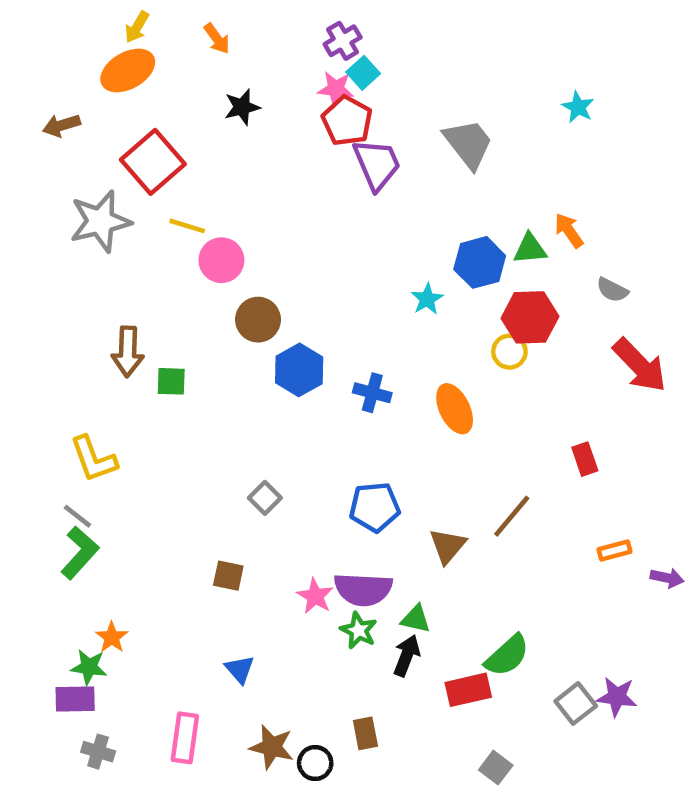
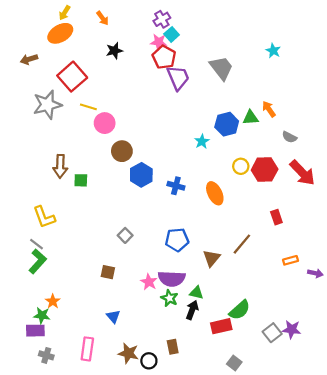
red hexagon: (530, 317) -> (265, 170), moved

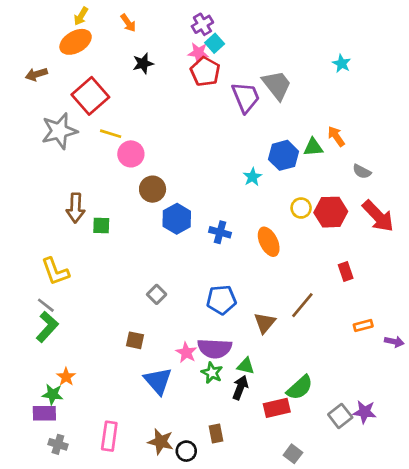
purple trapezoid: (178, 78) -> (246, 97), moved
blue triangle: (113, 316) -> (158, 381), moved, size x1.6

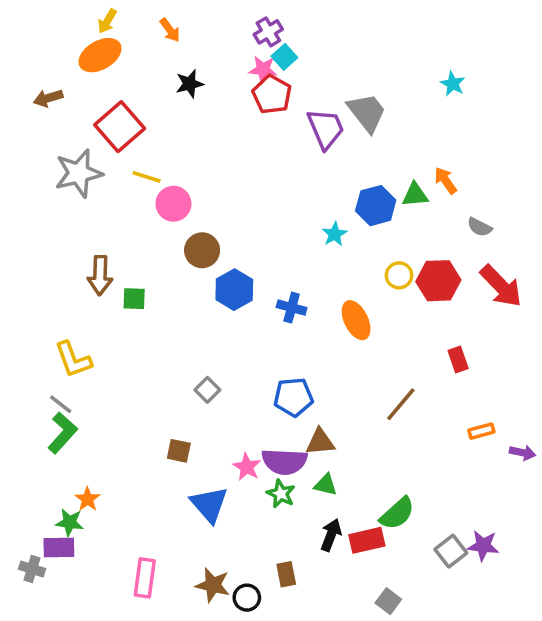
brown triangle: (265, 323) -> (320, 442), moved, turned 45
black arrow: (240, 388) -> (331, 535), moved
gray cross: (58, 444) -> (32, 569), moved

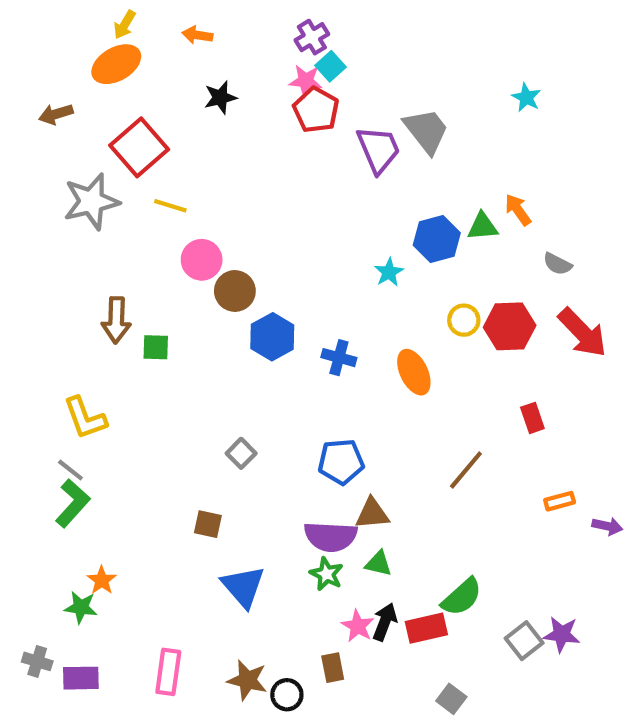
orange arrow: (170, 30) -> (197, 35), turned 135
pink circle: (173, 204) -> (202, 260), moved
pink star: (247, 467) -> (358, 626), moved
purple rectangle: (59, 547) -> (81, 678), moved

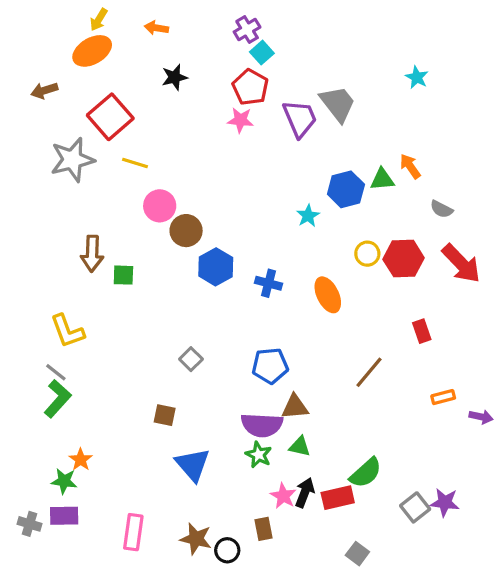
pink star: (306, 81) -> (240, 120), moved
purple rectangle: (81, 678) -> (64, 516), moved

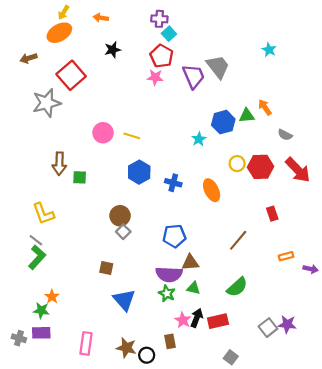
purple cross: (247, 30) -> (159, 19), turned 35
yellow line: (135, 163) -> (132, 136), moved
brown circle: (186, 231) -> (120, 216), moved
green semicircle: (366, 473) -> (237, 287), moved

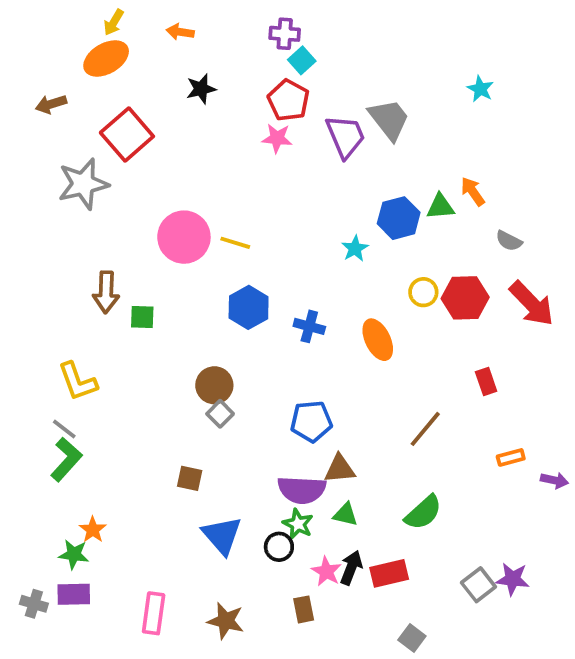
pink circle: (103, 133) -> (184, 237), size x1.4
black circle: (147, 355) -> (279, 547), moved

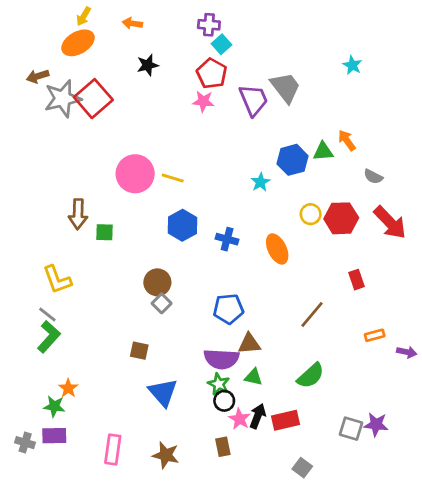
gray star: (83, 184) -> (63, 99), moved
black circle: (279, 547) -> (224, 401), moved
gray square: (478, 585) -> (351, 429), turned -35

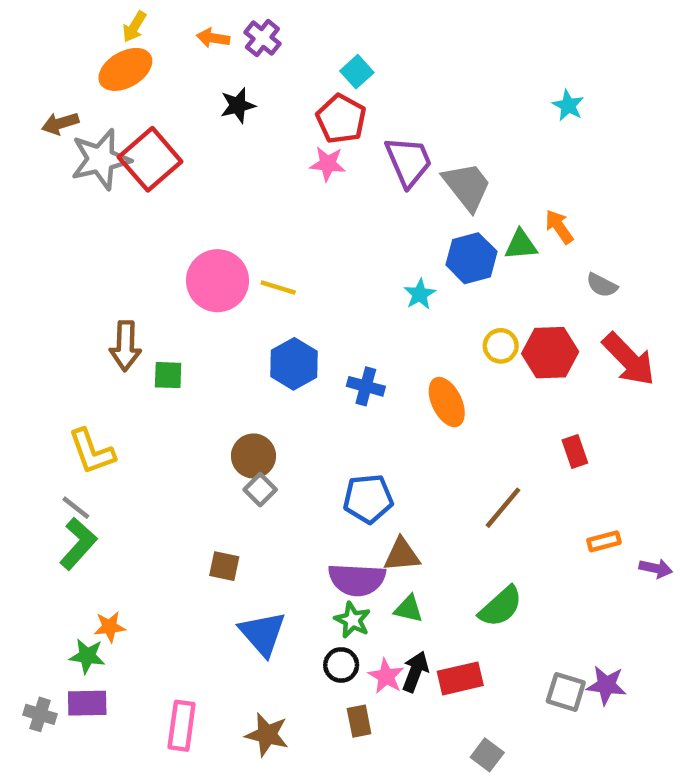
purple cross: (209, 25) -> (262, 38), moved, turned 35
gray trapezoid: (286, 87) -> (467, 186), moved
orange star: (68, 388) -> (110, 627), turned 30
black circle: (224, 401) -> (341, 665), moved

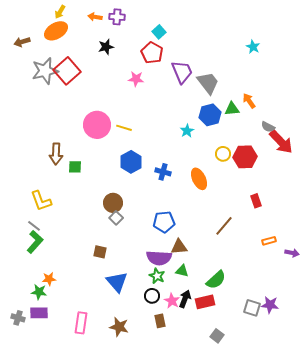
purple cross: (262, 38) -> (117, 17), turned -35
brown arrow: (60, 123) -> (22, 42), moved
pink star: (328, 164) -> (136, 79), moved
red arrow: (629, 359) -> (281, 142), moved
green semicircle: (501, 607) -> (216, 280), moved

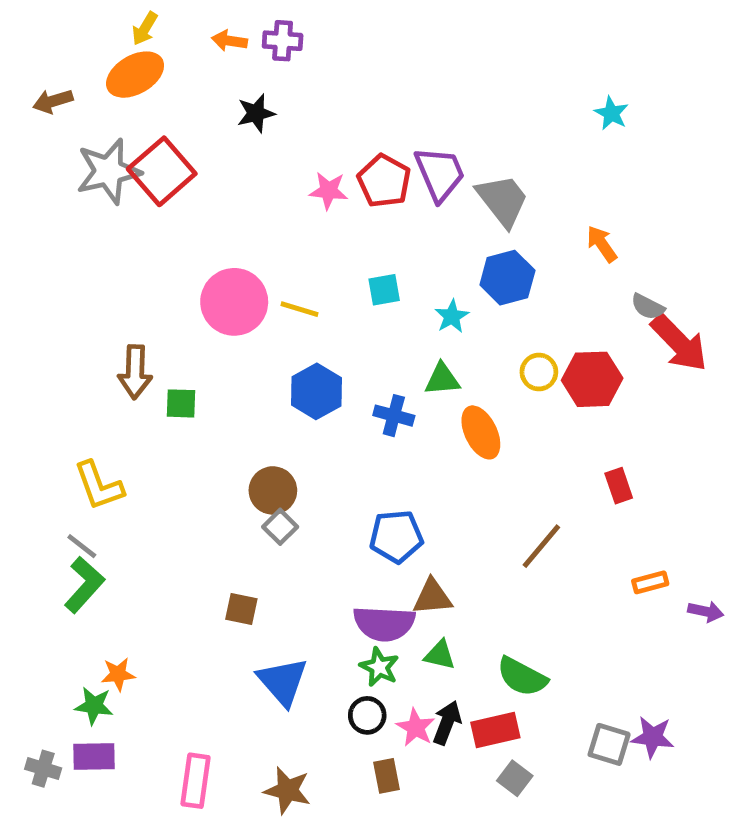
cyan square: (159, 32) -> (384, 290), moved, turned 32
red pentagon: (152, 53) -> (384, 181), moved
green triangle: (232, 109) -> (442, 379), moved
green semicircle: (216, 280) -> (522, 677), turned 70
gray square: (217, 336) -> (515, 778), moved

